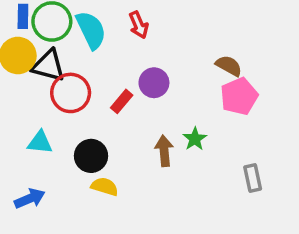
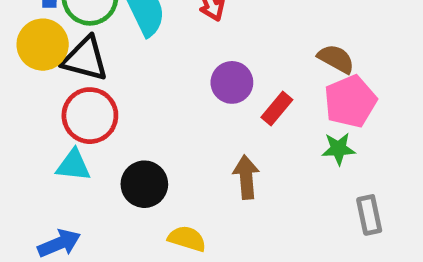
red circle: (71, 93) -> (90, 116), moved
red rectangle: (122, 101) -> (277, 108), moved
green star: (195, 139) -> (338, 149), moved, turned 30
yellow semicircle: (105, 187) -> (187, 239), moved

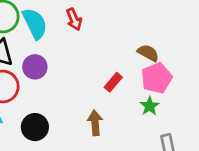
purple circle: (232, 82) -> (35, 67), moved
green star: (338, 149) -> (150, 106), turned -30

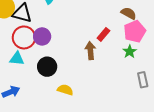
purple circle: (35, 67) -> (42, 36), moved
brown arrow: (95, 123) -> (90, 51), moved

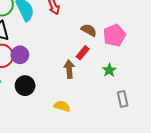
brown semicircle: (129, 13) -> (89, 30), moved
pink pentagon: (135, 31) -> (114, 35), moved
yellow semicircle: (65, 90) -> (62, 106), moved

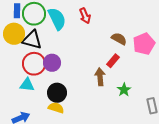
green star: (109, 70) -> (124, 90), moved
yellow semicircle: (62, 106) -> (56, 108), moved

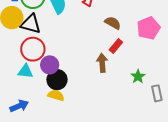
brown semicircle: (119, 39) -> (113, 23), moved
purple circle: (52, 63) -> (50, 65), moved
green star: (124, 90) -> (138, 76), moved

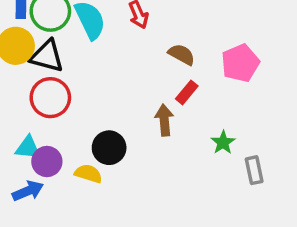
purple circle: (50, 65) -> (47, 162), moved
cyan triangle: (25, 71) -> (28, 148), moved
black circle: (57, 80) -> (109, 148), moved

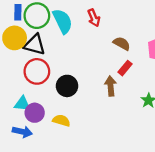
black circle: (109, 148) -> (67, 86), moved
blue arrow: (28, 191) -> (22, 132), turned 36

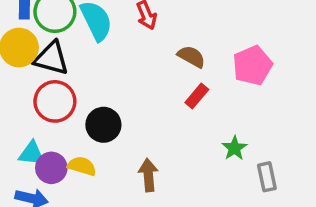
brown arrow: (111, 86) -> (148, 175), moved
yellow semicircle: (61, 121) -> (82, 166), moved

